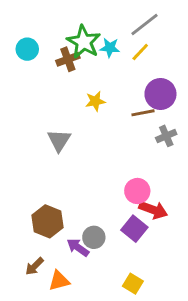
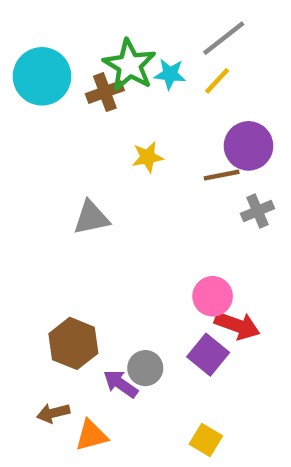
cyan circle: (27, 49) -> (42, 76), size x1.6
gray triangle: (59, 140) -> (91, 218), turned 45
brown arrow: (34, 266) -> (53, 413), turned 30

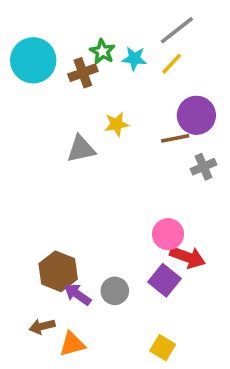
green star: (130, 65) -> (102, 51), size x0.6
gray triangle: (91, 218) -> (81, 149), moved
purple arrow: (121, 384) -> (78, 294), moved

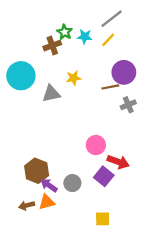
cyan circle: (33, 60) -> (21, 76), moved
pink circle: (168, 234) -> (96, 145), moved
orange triangle: (72, 344) -> (47, 202), moved
yellow square: (163, 348) -> (103, 219), turned -32

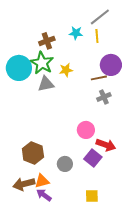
green star: (65, 32) -> (42, 63), moved, size x1.6
yellow line: (108, 40) -> (97, 36), turned -48
gray cross: (128, 105) -> (104, 97), moved
purple arrow: (49, 185) -> (44, 195), moved
brown arrow: (27, 205) -> (24, 184), size x1.5

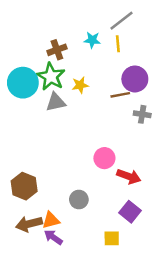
gray cross: (104, 97) -> (142, 114), moved, turned 32
brown hexagon: (33, 153) -> (24, 186), moved
purple square: (93, 158) -> (130, 212), moved

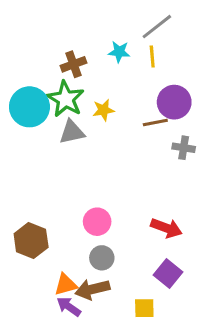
pink circle: (104, 158) -> (97, 222), moved
brown arrow: (29, 224) -> (92, 289), moved

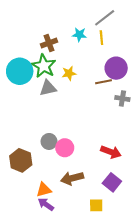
gray circle: (102, 258) -> (49, 141), moved
brown arrow: (92, 289) -> (72, 178), moved

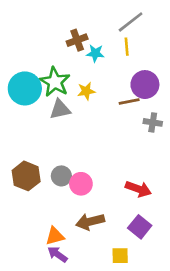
cyan star: (79, 35) -> (95, 53), moved
brown cross: (49, 43) -> (77, 40), moved
brown hexagon: (21, 160) -> (26, 176), moved

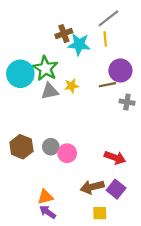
cyan star: (95, 53) -> (79, 44), size x1.5
yellow star: (86, 91) -> (71, 86), moved
brown arrow: (90, 222) -> (92, 187), moved

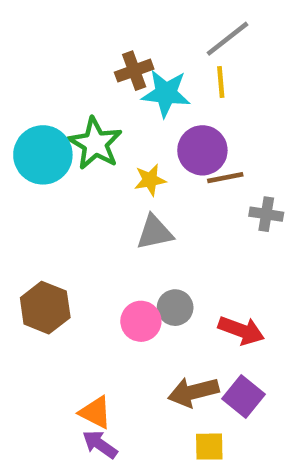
purple circle: (120, 71) -> (202, 150), moved
gray triangle: (50, 91) -> (155, 232), moved
gray circle: (51, 147) -> (175, 308), moved
orange triangle: (45, 197) -> (95, 412), turned 42

